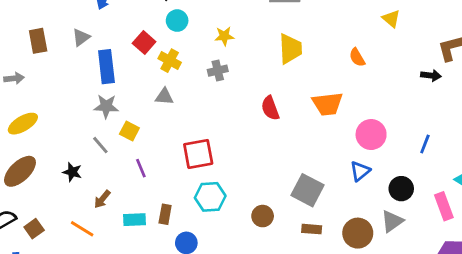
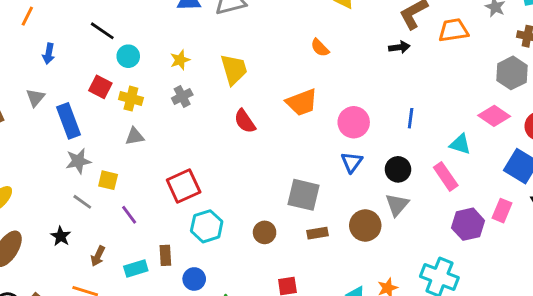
yellow trapezoid: (290, 49) -> (234, 69), moved
black star: (72, 172) -> (61, 236), turned 30

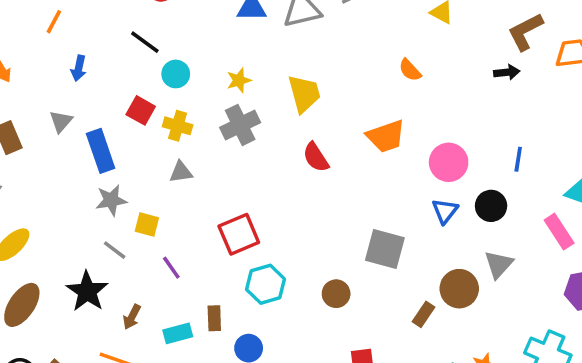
gray cross: (182, 96) -> (240, 125), size x1.5
black circle: (398, 169) -> (491, 206), moved
brown rectangle: (318, 233) -> (423, 314), moved, turned -48
black star: (61, 236) -> (87, 291), size x1.6

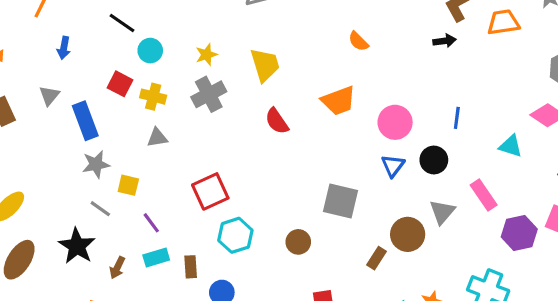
pink rectangle: (559, 232) -> (484, 195), moved
cyan rectangle: (178, 333) -> (156, 257), moved

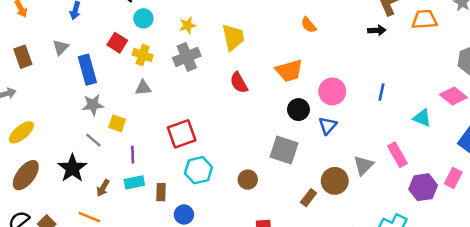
black circle: (434, 160) -> (298, 110), moved
purple line: (151, 223) -> (133, 155), turned 30

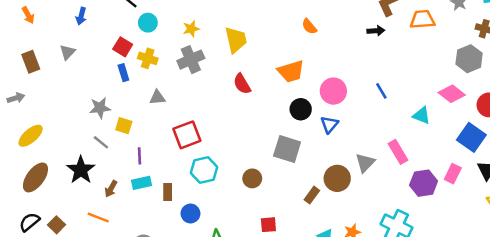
blue rectangle: (87, 70) -> (123, 73), moved, size x0.6
gray triangle: (143, 88) -> (157, 97), moved
blue line: (381, 92) -> (381, 91), turned -42

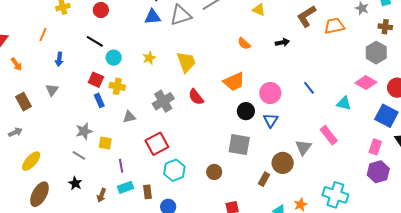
black arrow: (376, 31) -> (282, 42), moved
gray cross: (191, 60) -> (163, 101), moved
gray line: (101, 142) -> (79, 155), moved
black star: (81, 170) -> (75, 183), size x0.6
purple hexagon: (424, 183) -> (378, 172), moved

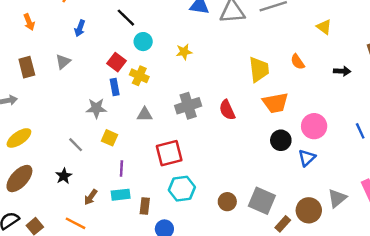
yellow trapezoid: (186, 62) -> (259, 70), moved
gray star: (84, 131) -> (96, 108), moved
gray square: (239, 145) -> (262, 201), moved

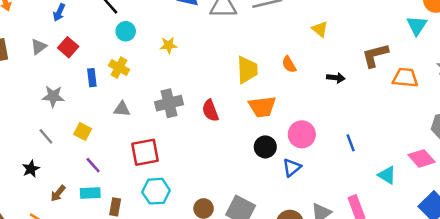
red square: (117, 62) -> (68, 47), moved
gray star: (96, 108) -> (53, 96), moved
purple line: (121, 169) -> (93, 165), turned -49

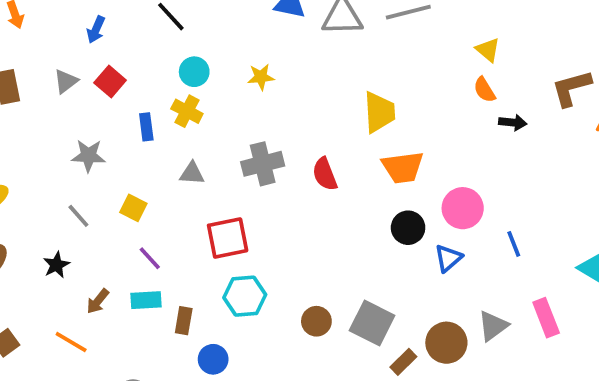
cyan circle: (126, 31) -> (194, 72), moved
orange semicircle: (289, 64) -> (484, 90), moved
blue line: (351, 143) -> (514, 244), moved

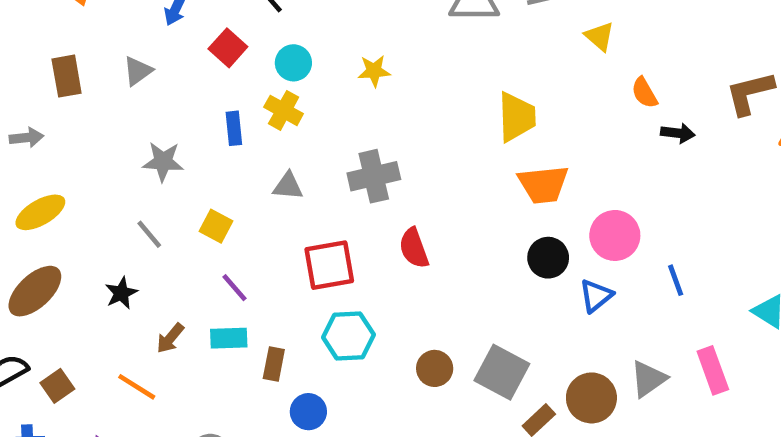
yellow triangle: (488, 50) -> (600, 36), moved
red square: (110, 82) -> (228, 48), moved
red semicircle: (325, 174) -> (414, 248), moved

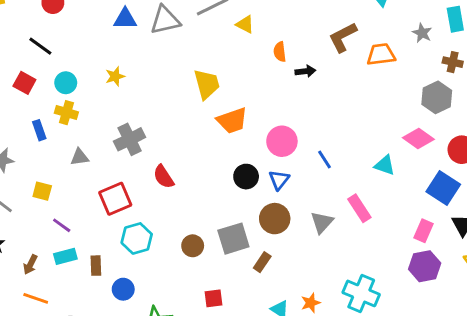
orange semicircle: (644, 93) -> (280, 52), turned 36
black circle: (548, 258) -> (246, 177), moved
gray square: (502, 372) -> (233, 239), turned -32
orange line: (137, 387) -> (36, 298), moved
brown circle: (591, 398) -> (275, 219), moved

